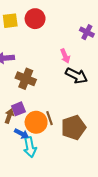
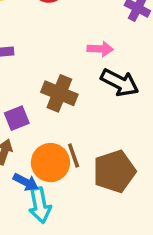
pink arrow: (65, 56) -> (100, 49), turned -64
brown cross: (26, 79) -> (59, 93), moved
purple square: (18, 109) -> (17, 118), moved

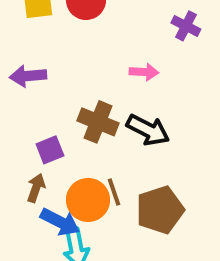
black arrow: (120, 83) -> (148, 130), moved
blue arrow: (26, 182) -> (60, 222), size x1.4

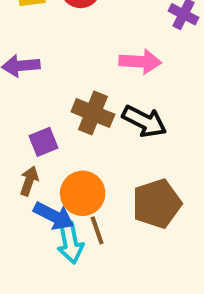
pink arrow: (144, 72) -> (140, 62), size x1.4
brown line: (114, 192) -> (97, 230), moved

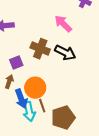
pink arrow: (140, 62) -> (63, 24), turned -138
brown pentagon: (157, 204) -> (63, 118), moved
blue arrow: (54, 216) -> (21, 99), turned 42

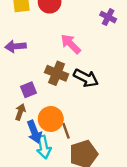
pink arrow: (63, 24) -> (71, 44), moved
brown line: (42, 106) -> (66, 131), moved

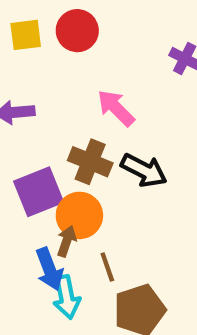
purple square: (28, 90) -> (39, 192), size x1.6
brown arrow: (20, 112) -> (67, 241), moved
orange circle: (51, 119) -> (79, 215), moved

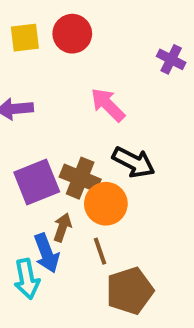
brown cross: (90, 162) -> (80, 178), moved
orange circle: (79, 215) -> (106, 204), moved
cyan arrow: (67, 297) -> (27, 279), moved

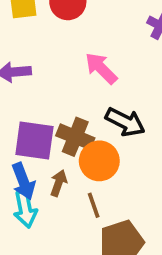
purple square: (37, 182) -> (34, 141), turned 30
blue arrow: (47, 253) -> (23, 181), moved
cyan arrow: (27, 279) -> (25, 209), moved

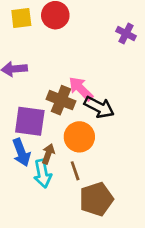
pink arrow: (101, 68) -> (81, 89), moved
brown cross: (75, 137) -> (61, 100), moved
cyan arrow: (25, 209) -> (43, 174), moved

